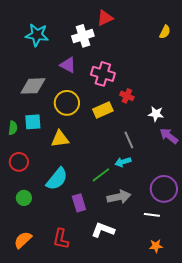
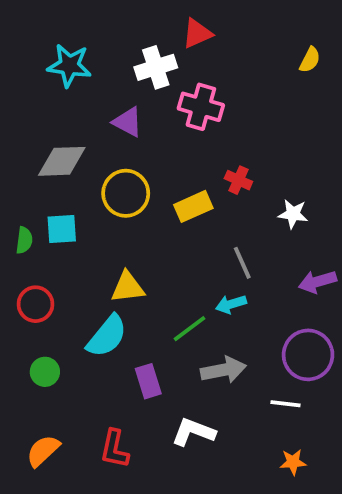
pink cross: (103, 74) -> (201, 107), moved
purple arrow: (169, 136) -> (317, 282), moved, turned -54
yellow triangle: (60, 139) -> (128, 287), moved

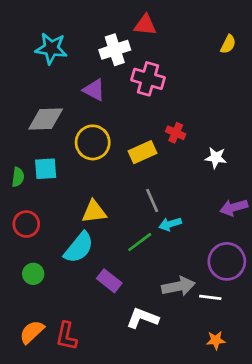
red triangle: (197, 34) -> (145, 25), turned 30
gray line: (242, 263) -> (152, 201), moved
gray arrow: (223, 370) -> (178, 286), moved
purple rectangle: (148, 381) -> (109, 281), turned -35
red L-shape: (114, 449) -> (66, 336), moved

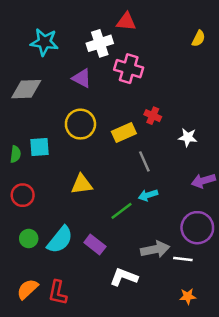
gray diamond: (46, 119) -> (26, 89), moved
gray line: (152, 201) -> (144, 161), moved
cyan semicircle: (79, 248) -> (60, 240), moved

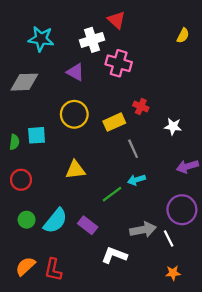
red triangle: (126, 22) -> (116, 20), turned 36
white line: (183, 259) -> (169, 239), turned 56

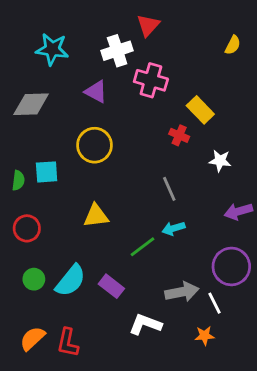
red triangle: (116, 20) -> (148, 25), turned 30
yellow rectangle: (114, 122) -> (200, 110), moved, turned 70
orange star: (173, 273) -> (205, 336), moved

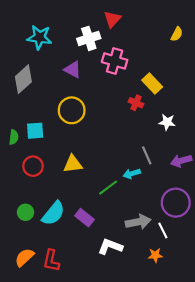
gray diamond: (31, 104) -> (23, 79), turned -40
gray line: (169, 189) -> (147, 155), moved
red circle: (27, 228) -> (33, 166), moved

